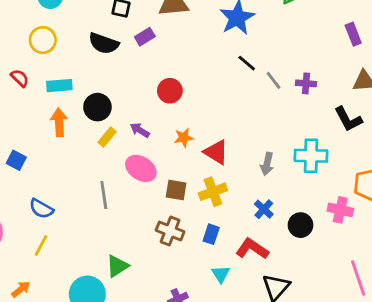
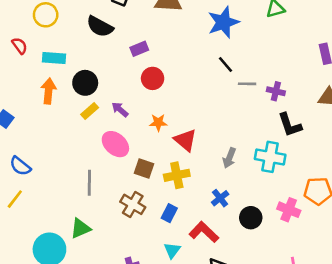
purple rectangle: (145, 37) -> (139, 49), moved
gray line: (273, 80) -> (247, 84), turned -60
black L-shape: (348, 119) -> (290, 125), moved
gray line: (104, 195) -> (89, 183), moved

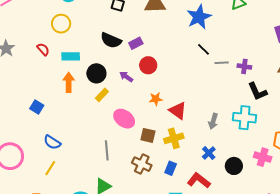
black semicircle: (100, 26) -> (111, 40), moved
purple arrow: (120, 110) -> (126, 77), moved

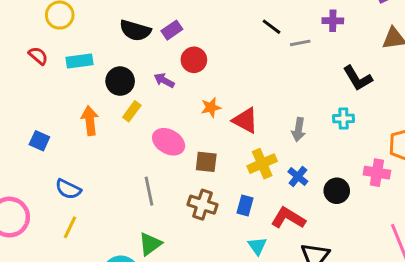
purple cross: (244, 66) -> (333, 21), moved
orange arrow: (69, 82) -> (90, 121), moved
cyan cross: (245, 118) -> (343, 119), size x0.6
yellow cross: (174, 138) -> (262, 164), moved

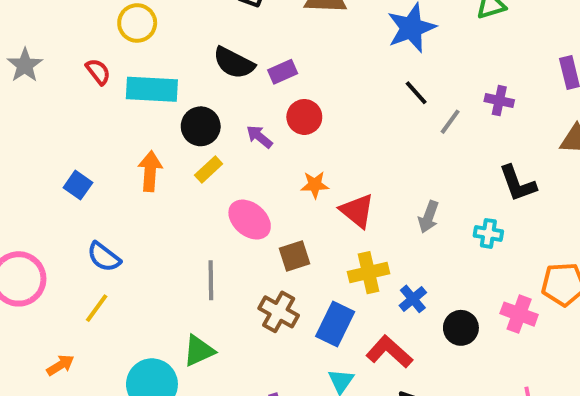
gray line: (300, 43) -> (450, 122), turned -54
cyan rectangle: (80, 61) -> (152, 89), size x1.4
gray arrow: (299, 130) -> (429, 217), moved
brown square: (206, 162) -> (295, 256), turned -35
blue rectangle: (245, 205) -> (335, 324), size x1.5

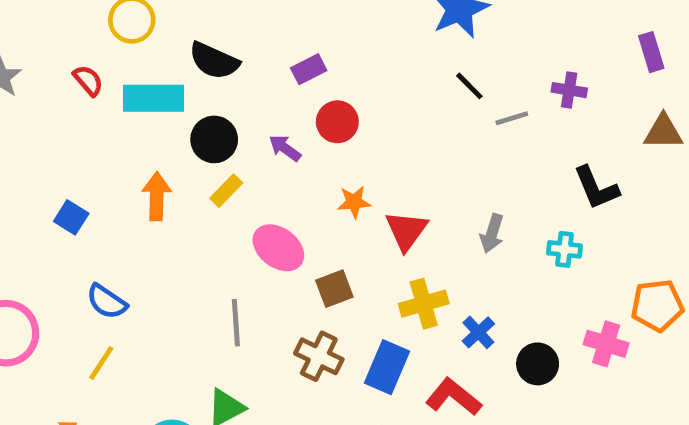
black semicircle: (234, 63) -> (214, 61), moved
gray line: (450, 122) -> (512, 118), turned 40
red triangle: (357, 211) -> (406, 231), turned 30

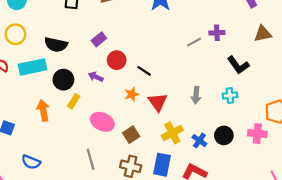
black line: (469, 86) -> (144, 71), moved
purple cross: (569, 90) -> (217, 33), moved
black circle: (538, 364) -> (224, 135), moved

